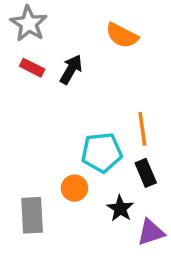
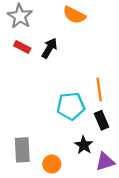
orange semicircle: (122, 35) -> (74, 15), moved
orange circle: (74, 188) -> (52, 164), moved

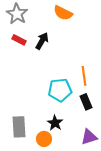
black star: (84, 145) -> (55, 123), moved

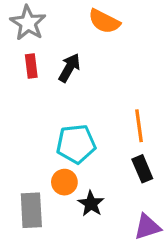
red rectangle: (19, 40) -> (31, 66), turned 56
cyan pentagon: (60, 90) -> (76, 144), moved
orange circle: (44, 139) -> (64, 182), moved

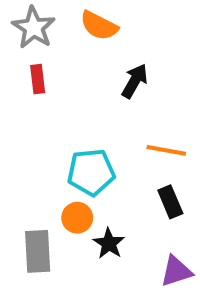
orange semicircle: (104, 21) -> (99, 26), moved
black arrow: (69, 68) -> (135, 81), moved
orange line: (139, 126) -> (166, 150), turned -72

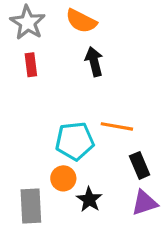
black arrow: (135, 81) -> (94, 62), moved, turned -44
orange line: (166, 150) -> (117, 126), moved
purple triangle: (176, 271) -> (144, 203), moved

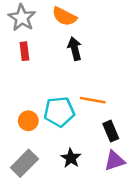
orange circle: (63, 178) -> (28, 121), moved
gray rectangle: (31, 206) -> (24, 163), turned 48

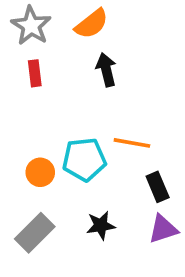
orange semicircle: (64, 16) -> (92, 24), turned -65
black star: (71, 158) -> (101, 225), turned 30

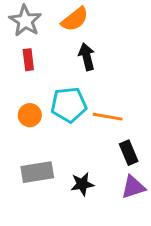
cyan pentagon: (84, 159) -> (69, 105), moved
orange circle: (40, 172) -> (30, 115), moved
gray rectangle: (35, 233) -> (37, 172), moved, turned 36

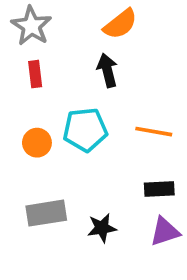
orange semicircle: (75, 19) -> (120, 24), moved
orange line: (108, 117) -> (154, 132), moved
black rectangle: (129, 153) -> (159, 189), turned -70

